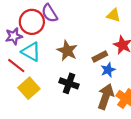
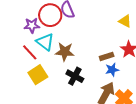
brown star: (67, 51) -> (65, 52), moved, turned -30

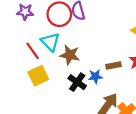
purple star: (32, 25) -> (25, 12), moved
blue star: (112, 70) -> (95, 77), moved

